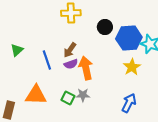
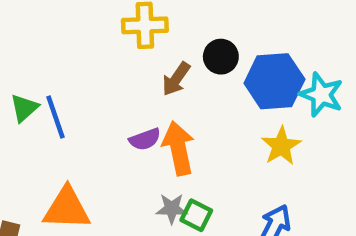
brown arrow: (70, 50) -> (176, 79), moved
blue line: (47, 60) -> (56, 117), moved
green square: (68, 98) -> (196, 215), moved

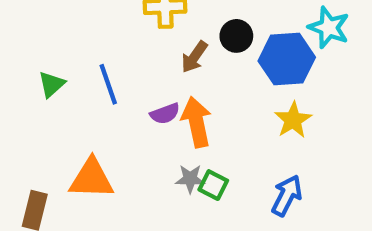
cyan star: (321, 95) -> (329, 28), moved
blue line: (56, 117) -> (108, 84), moved

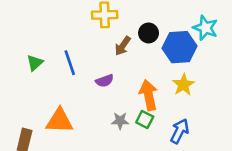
orange arrow: (196, 122) -> (149, 95), moved
green square: (213, 185) -> (145, 120), moved

